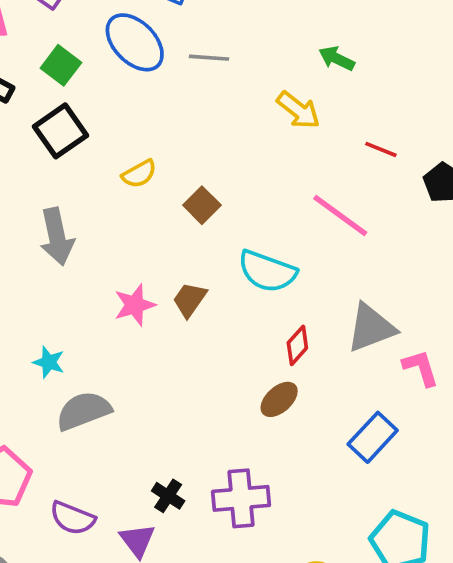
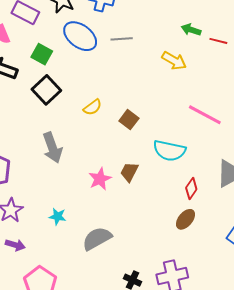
red line: (381, 149) -> (218, 41), moved
gray semicircle: (84, 411) -> (97, 238), moved

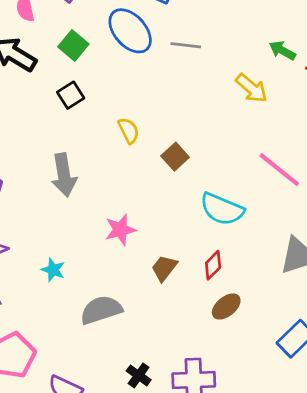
black square: (46, 90) -> (71, 95), size x0.7
yellow semicircle: (92, 107) -> (129, 131), turned -90
brown trapezoid: (129, 172) -> (164, 268), moved
red diamond: (191, 189) -> (213, 265), moved

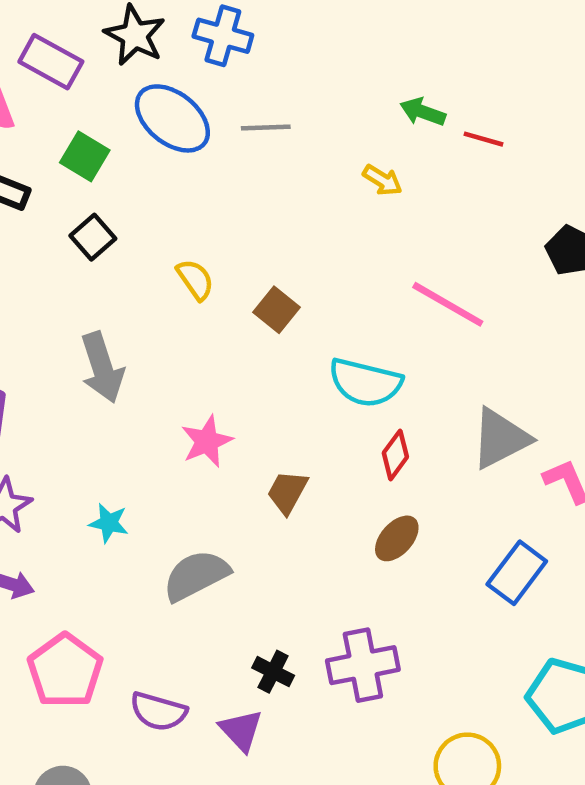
yellow arrow: (251, 88) -> (382, 180), size x0.7
red diamond: (213, 265) -> (395, 455), moved

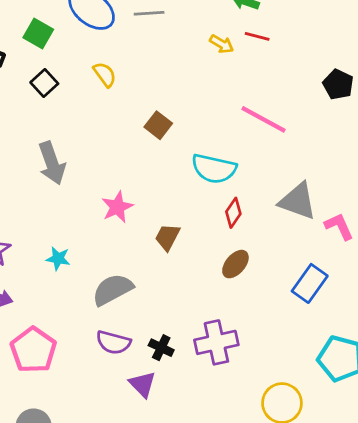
red line: (483, 139) -> (257, 36), moved
yellow semicircle: (195, 279) -> (105, 75), moved
gray triangle: (500, 438) -> (298, 201), turned 48
purple semicircle: (158, 711) -> (113, 342), moved

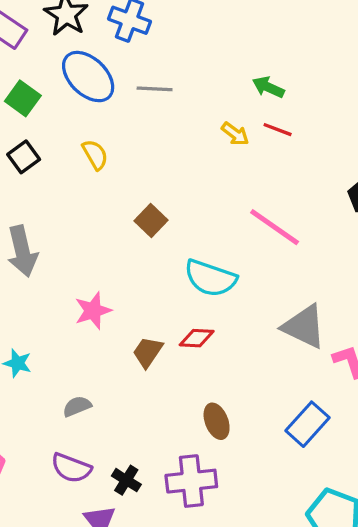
red diamond: (233, 213) -> (197, 338), moved, turned 52
brown ellipse: (235, 264) -> (217, 421), moved, turned -68
gray semicircle: (113, 290) -> (77, 406), size x0.6

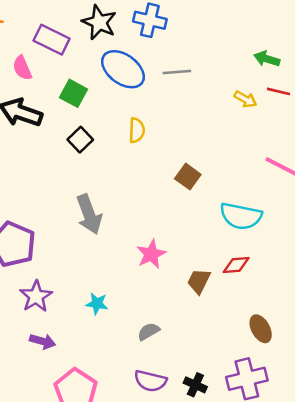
yellow semicircle: (95, 155) -> (137, 130), turned 40

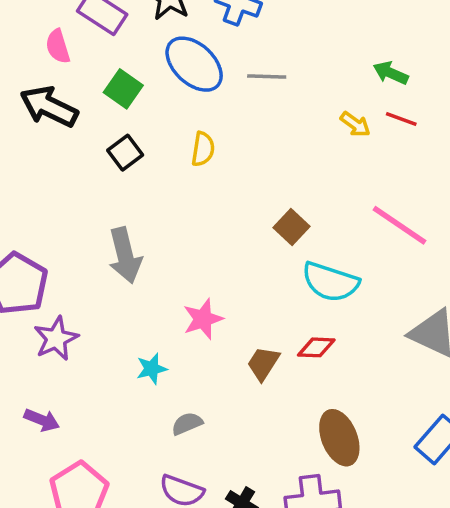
brown square: (188, 177) -> (292, 227), moved
purple star: (36, 296) -> (56, 339), moved
cyan star: (97, 304) -> (152, 369), moved, turned -30
brown ellipse: (261, 329) -> (339, 438), size x1.4

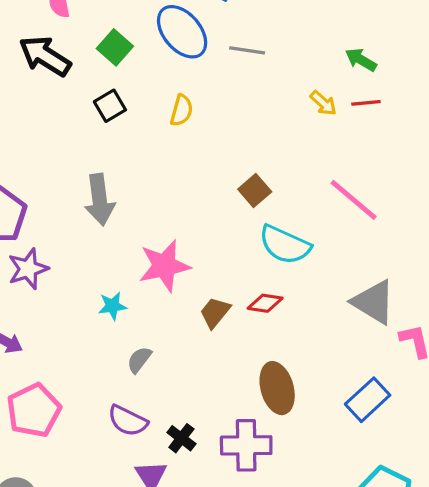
red line: (401, 119) -> (366, 103), turned -32
pink star: (203, 319) -> (164, 266), size x1.4
gray semicircle: (187, 424) -> (139, 360), turned -36

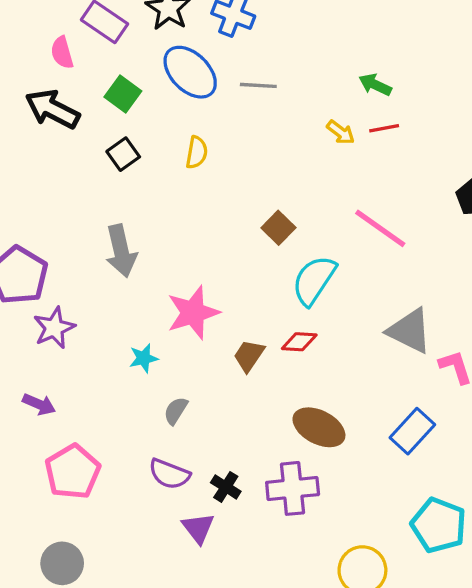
cyan semicircle: (285, 245) -> (314, 280), turned 104
brown ellipse: (277, 388) -> (319, 427), turned -42

